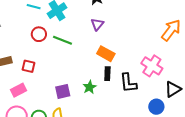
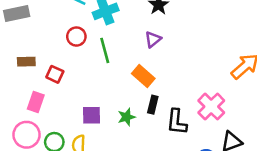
green line: (62, 40) -> (105, 50), turned 42
orange rectangle: (106, 54) -> (143, 76), moved
pink rectangle: (18, 90) -> (36, 102), turned -56

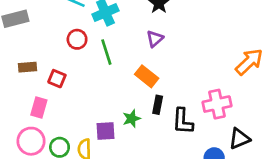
pink cross: (211, 107) -> (217, 104), turned 36
purple square: (91, 115) -> (106, 131), moved

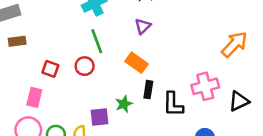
red circle: (77, 39) -> (85, 66), moved
brown rectangle: (27, 67) -> (17, 41), moved
black triangle: (239, 139) -> (239, 101), moved

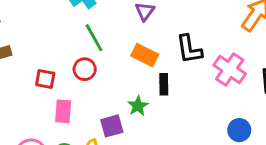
pink cross: (205, 86) -> (230, 69), turned -32
pink rectangle: (34, 97) -> (63, 111), moved
black L-shape: (173, 104) -> (189, 49), moved

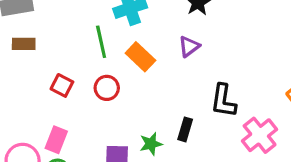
green line: (94, 38) -> (101, 42), moved
orange rectangle: (145, 55) -> (140, 57), moved
pink rectangle: (63, 111) -> (56, 140), moved

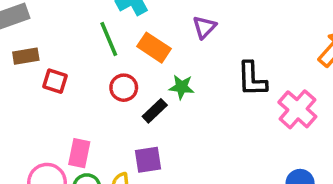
red square: (62, 85) -> (55, 81), moved
black rectangle: (185, 129) -> (155, 111), moved, turned 40
green star: (151, 144) -> (182, 87), moved, turned 30

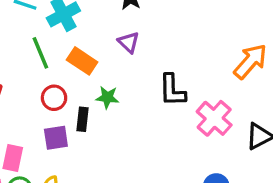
purple triangle: (204, 27) -> (129, 42), turned -30
black rectangle: (155, 111) -> (82, 119), turned -40
purple square: (148, 160) -> (56, 138), moved

